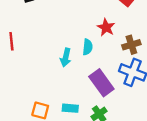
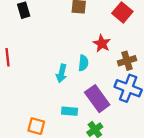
cyan rectangle: (70, 108) -> (70, 111), moved

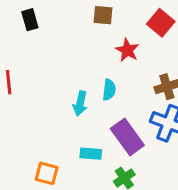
red star: (102, 43) -> (127, 50), moved

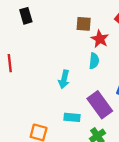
brown square: (103, 15) -> (84, 24), moved
cyan semicircle: (109, 90) -> (94, 61), moved

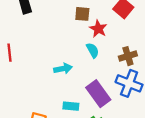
cyan semicircle: (94, 61) -> (93, 50), turned -35
cyan arrow: (64, 79) -> (63, 69), turned -114

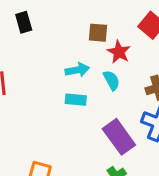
cyan arrow: (63, 69) -> (77, 70), moved
cyan rectangle: (71, 106) -> (76, 100), moved

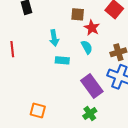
cyan arrow: (77, 70) -> (54, 38), moved, turned 91

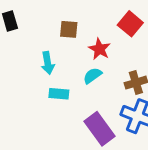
brown square: (78, 14) -> (69, 29), moved
cyan semicircle: (87, 47) -> (93, 76), turned -96

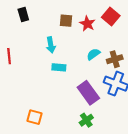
red star: (99, 49) -> (87, 24), moved
cyan semicircle: (93, 76) -> (93, 54), moved

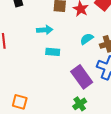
cyan arrow: (51, 45) -> (45, 30), turned -84
orange square: (34, 117) -> (20, 102), moved

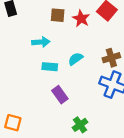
cyan semicircle: (87, 39) -> (76, 59), moved
purple rectangle: (82, 77) -> (60, 95), moved, size x0.7

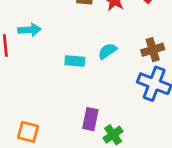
cyan arrow: (41, 42) -> (29, 30), moved
purple rectangle: (60, 95) -> (90, 119), moved, turned 48

